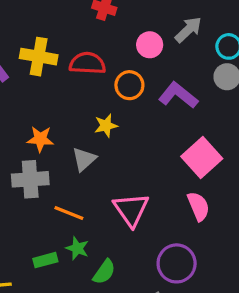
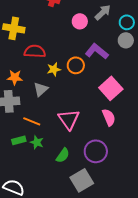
red semicircle: (87, 63) -> (35, 51), moved
orange circle: (129, 85) -> (76, 65), moved
green rectangle: (45, 260) -> (19, 140), moved
green semicircle: (104, 272) -> (63, 155), moved

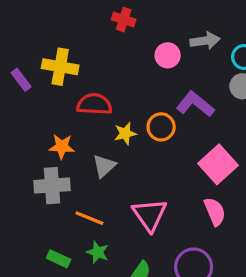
gray arrow: (103, 12) -> (205, 41), turned 36
green rectangle: (19, 140) -> (59, 259), moved, turned 40

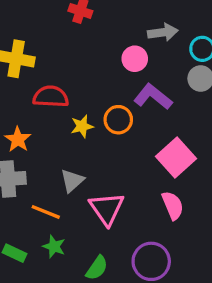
pink circle: (168, 55) -> (135, 59), moved
orange star: (62, 146) -> (18, 139), turned 30
gray triangle: (104, 166) -> (72, 181), moved

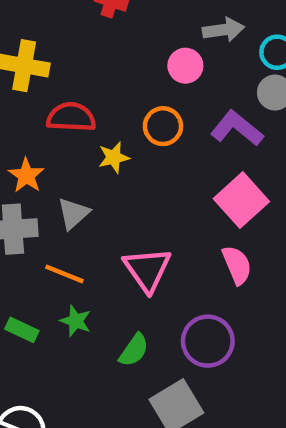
purple L-shape: (153, 97) -> (237, 128), moved
orange circle: (118, 120) -> (163, 126), moved
gray triangle: (72, 181) -> (73, 213), moved

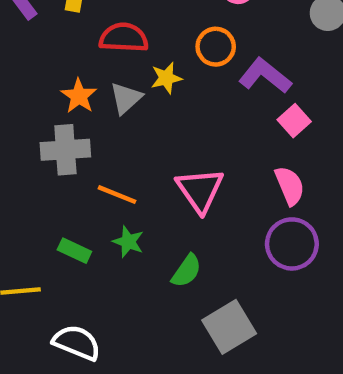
purple L-shape: (237, 128) -> (265, 76), moved
pink square: (241, 200) -> (294, 121), size x0.6
gray triangle: (73, 213) -> (126, 98), moved
purple circle: (208, 341) -> (292, 244), moved

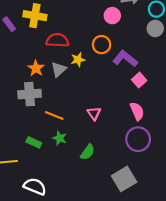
pink triangle: (200, 190) -> (94, 113), size x0.6
gray square: (229, 327) -> (124, 179), moved

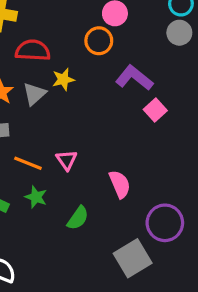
orange circle: (102, 45) -> (99, 41), moved
pink semicircle: (137, 111) -> (120, 184), moved
pink triangle: (94, 113) -> (67, 160), moved
purple circle: (138, 139) -> (165, 223), moved

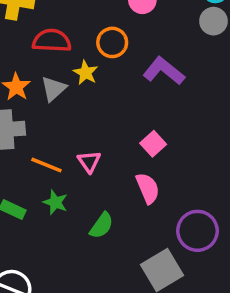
orange circle: (99, 41) -> (112, 42), moved
yellow star: (63, 79) -> (86, 73), turned -30
pink square: (155, 110) -> (153, 144), moved

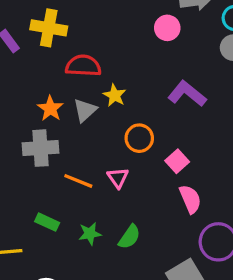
orange circle: (112, 42) -> (139, 138), moved
pink semicircle: (148, 188) -> (190, 199), moved
green star: (55, 202) -> (90, 234), moved, turned -30

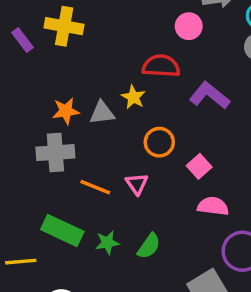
red semicircle: (83, 66) -> (161, 66), moved
orange star: (50, 109) -> (66, 111), turned 30
gray triangle: (85, 110) -> (102, 113), turned 35
pink semicircle: (190, 199) -> (213, 206), turned -60
green rectangle: (47, 222) -> (62, 230), size x1.6

